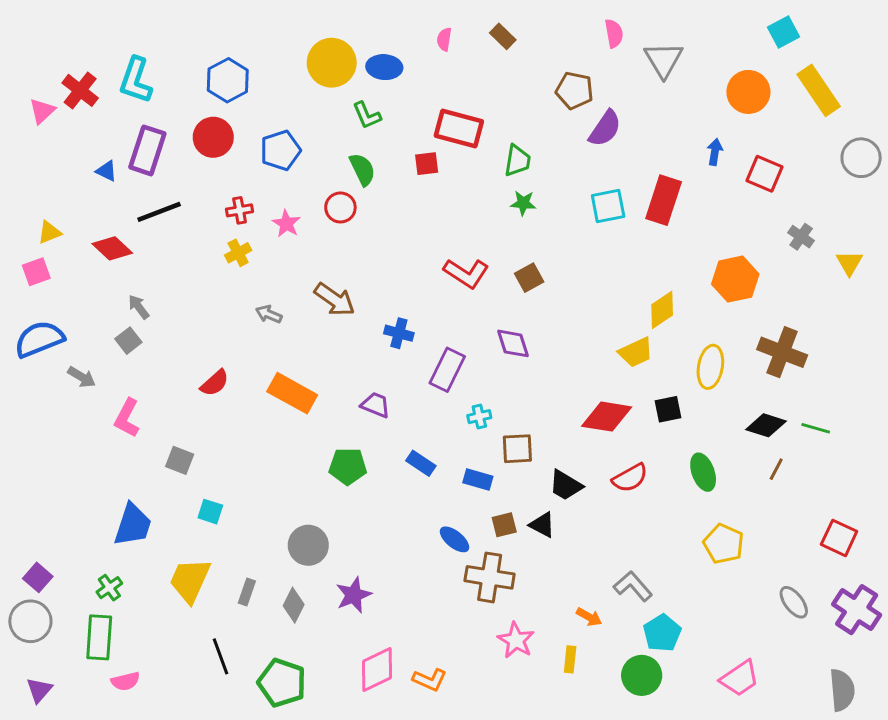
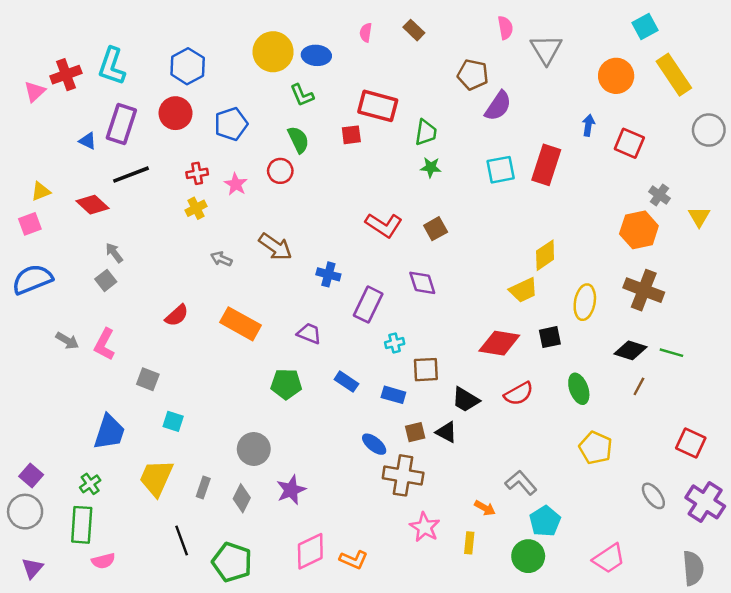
red cross: (80, 90) -> (66, 75), turned 32
orange hexagon: (735, 279) -> (639, 230), moved
gray arrow: (82, 377) -> (67, 341), moved

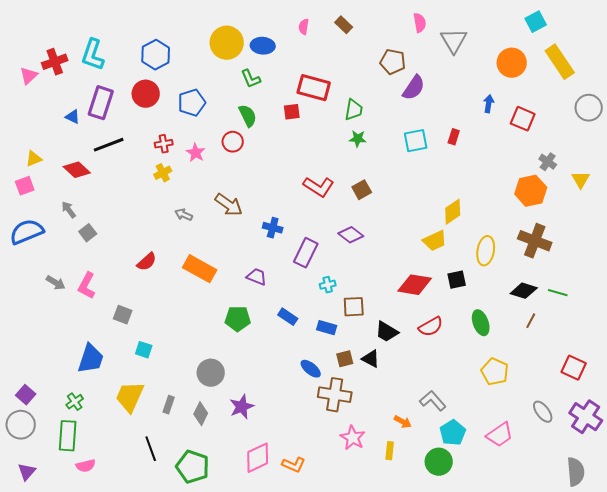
red rectangle: (546, 165) -> (454, 137), size x0.5
gray arrow: (114, 253) -> (69, 210), moved
purple diamond: (422, 283) -> (351, 235), turned -35
pink trapezoid: (609, 559) -> (500, 435), moved

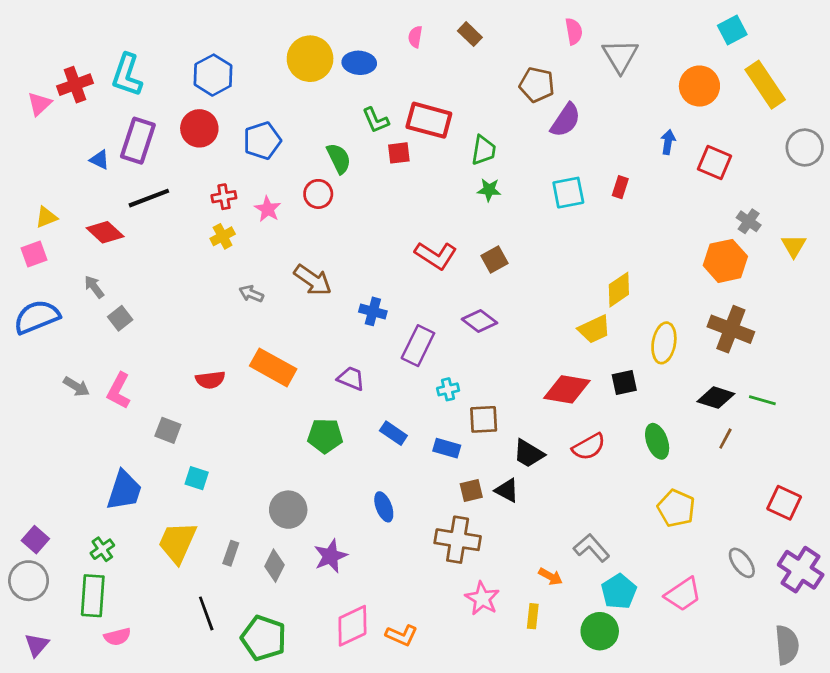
green L-shape: (251, 79) -> (376, 120), moved
red semicircle: (147, 262) -> (210, 380), moved, turned 35
blue ellipse: (311, 369) -> (384, 507), moved, turned 30

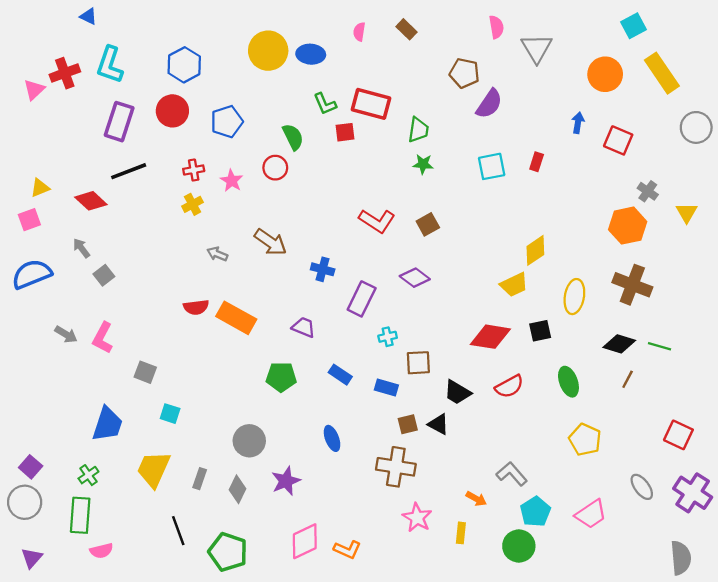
blue triangle: (100, 160) -> (88, 16), moved
red semicircle: (210, 380) -> (196, 307), moved

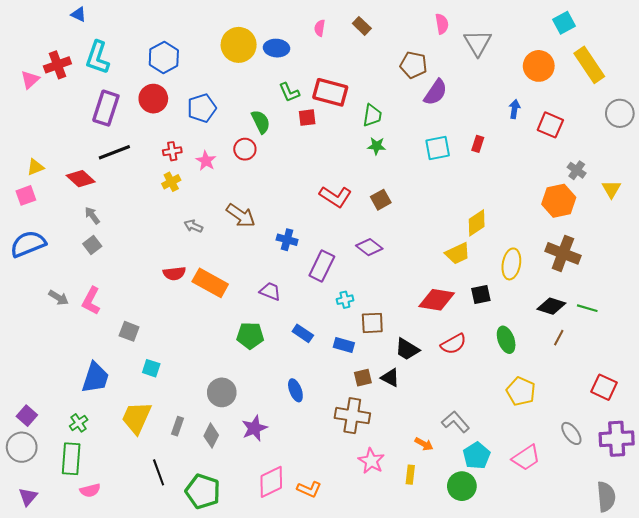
gray arrow: (81, 248) -> (92, 215), moved
purple cross: (693, 493) -> (617, 439), turned -36

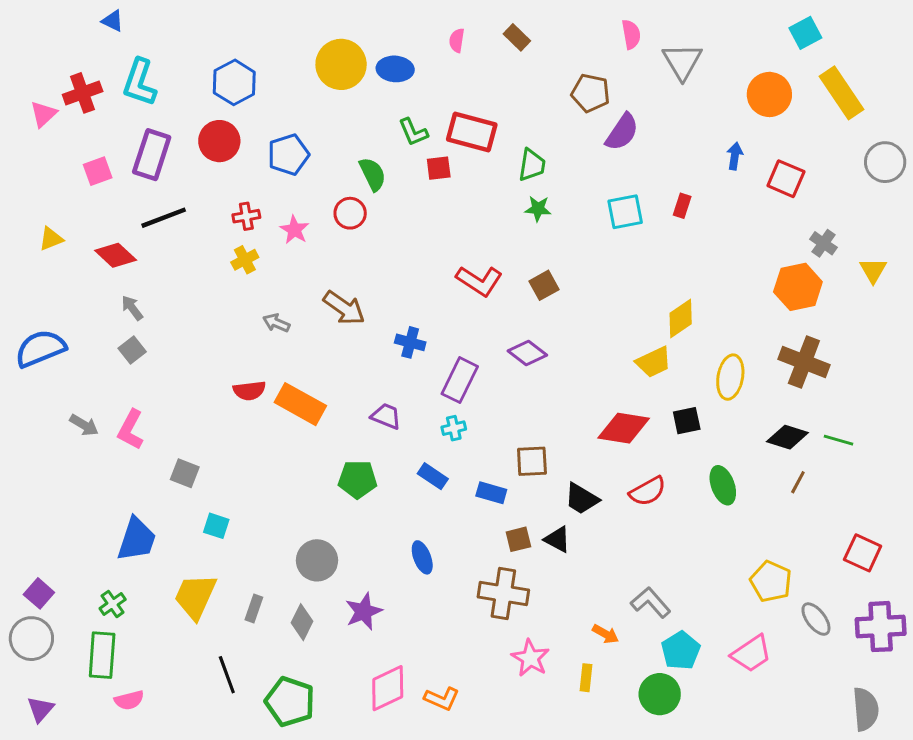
pink square: (26, 195) -> (98, 171), moved
cyan cross: (345, 300) -> (454, 428), moved
yellow pentagon: (521, 391) -> (771, 581), moved

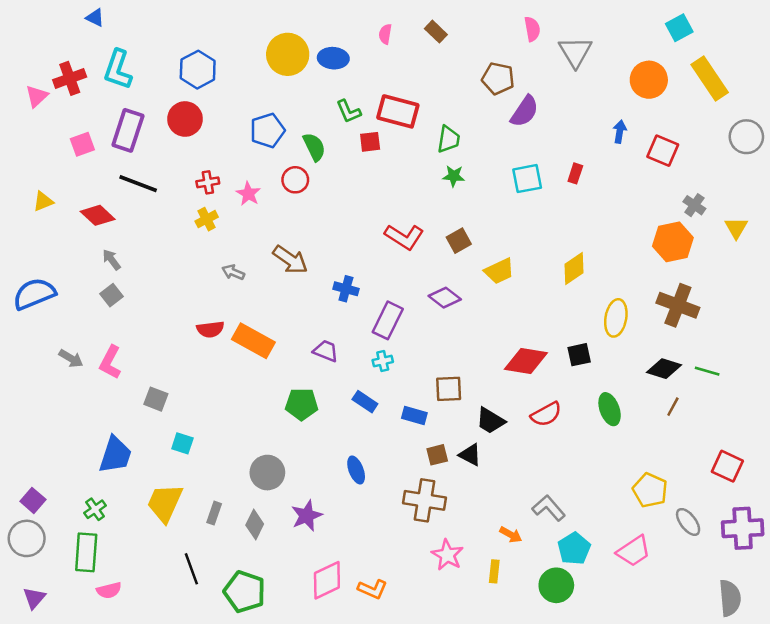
blue pentagon: (288, 155) -> (267, 130), moved
black line: (164, 218) -> (138, 184), turned 42
yellow trapezoid: (654, 362) -> (499, 271), moved

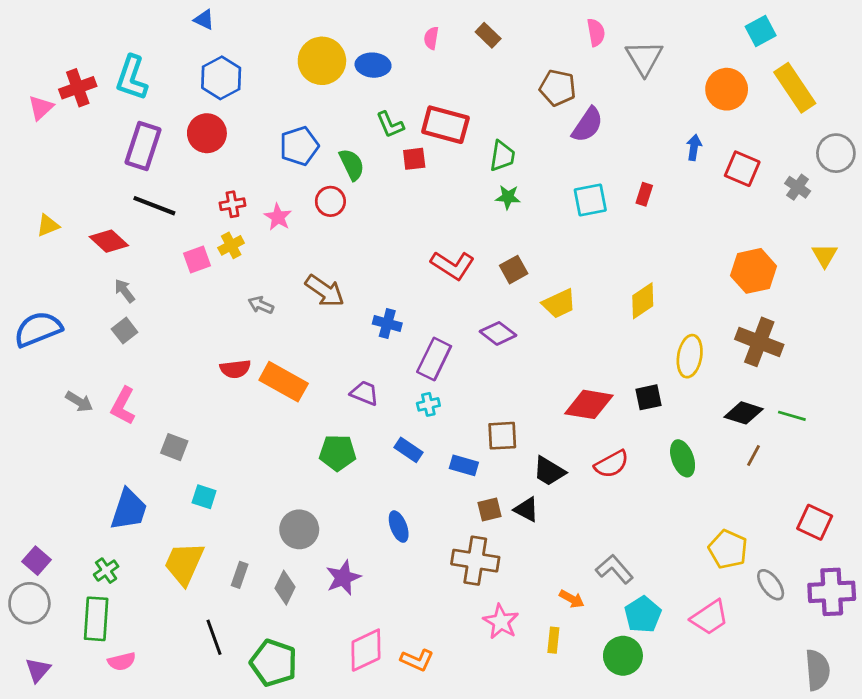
blue triangle: (95, 18) -> (204, 20), moved
pink square: (82, 144) -> (197, 260), moved
gray cross: (694, 205) -> (798, 187), moved

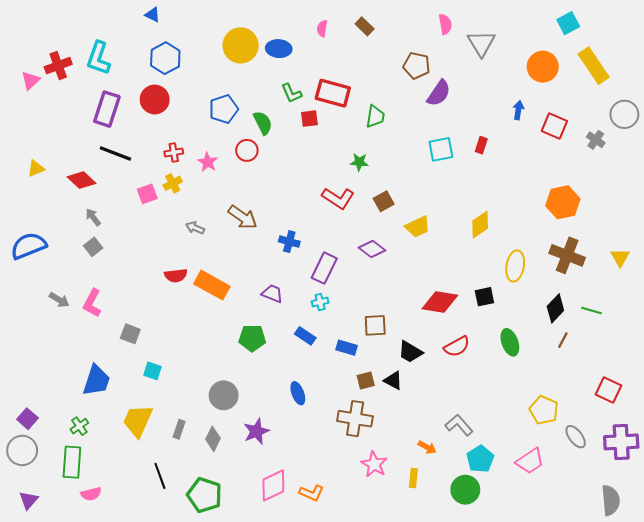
green star: (508, 197) -> (359, 162), moved
yellow triangle: (825, 255) -> (620, 257), moved
black diamond: (744, 413) -> (555, 308), turned -64

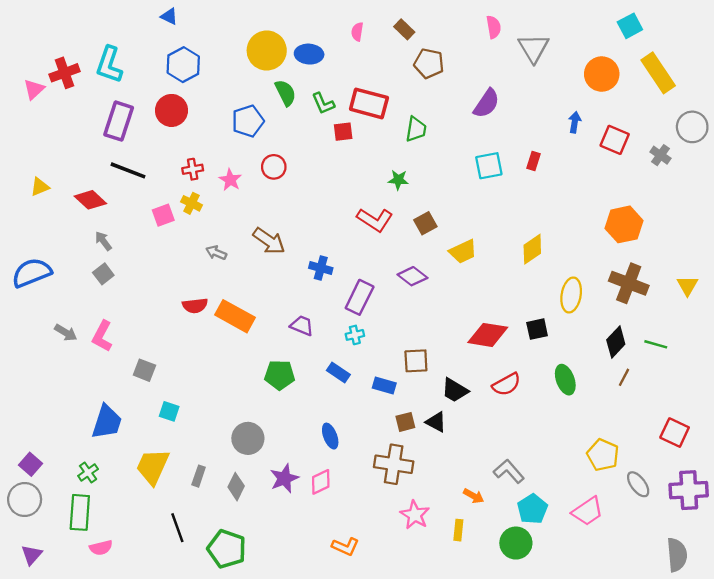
brown pentagon: (417, 66) -> (429, 63), moved
green semicircle: (263, 123) -> (286, 93), moved
yellow cross: (173, 183) -> (191, 203), turned -36
pink diamond: (273, 485) -> (321, 482), moved, size x0.7

